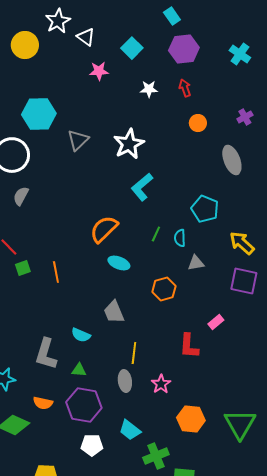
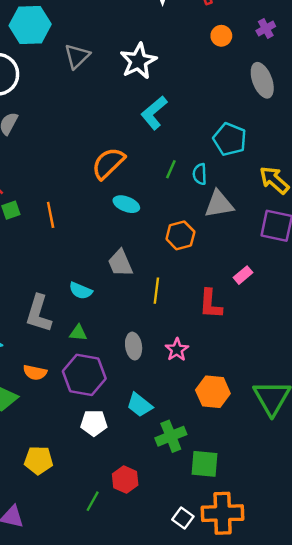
purple cross: (245, 117) -> (266, 29), moved
gray triangle: (196, 263) -> (219, 204), size x1.5
yellow line: (134, 353) -> (156, 291), moved

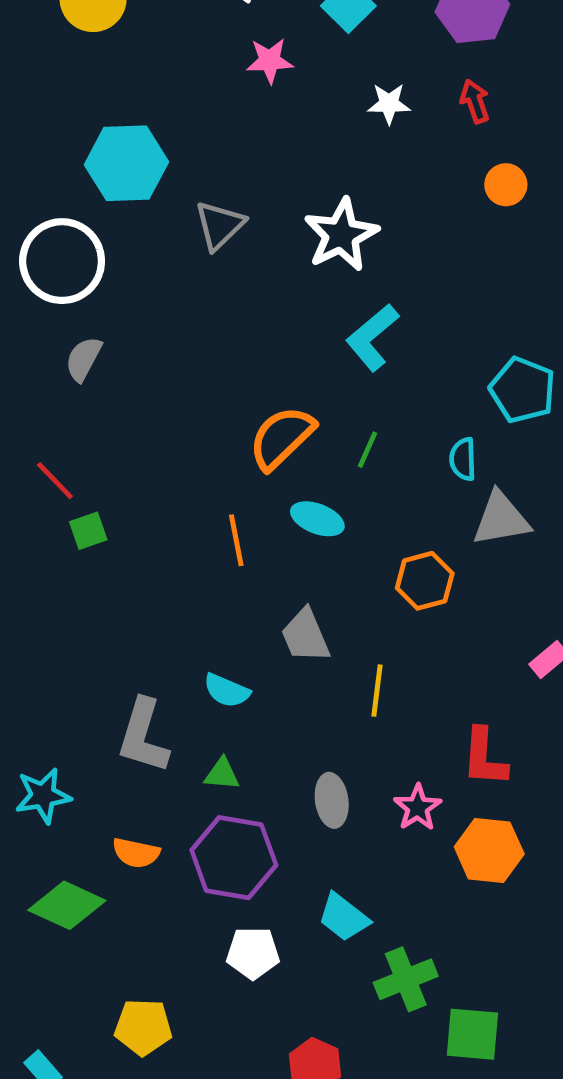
green line: (171, 169) -> (367, 450), moved
orange line: (51, 215) -> (236, 540), moved
red L-shape: (211, 304) -> (484, 757), moved
orange hexagon: (213, 392) -> (489, 850), moved

